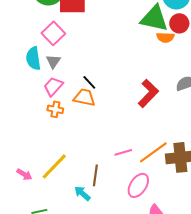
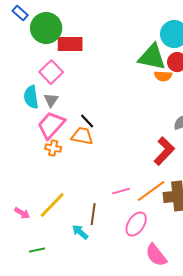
pink trapezoid: (53, 86) -> (51, 125), size x1.4
red L-shape: (148, 93) -> (164, 151), moved

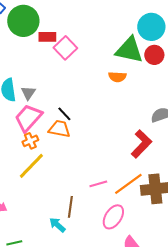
red rectangle: (70, 44) -> (47, 37), size x0.7
pink square: (51, 72) -> (65, 48), moved
orange semicircle: (163, 76) -> (117, 77), moved
orange cross: (53, 148) -> (30, 141), turned -35
yellow line: (52, 205) -> (31, 166), moved

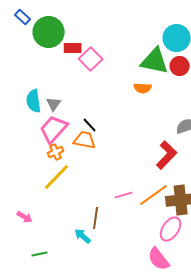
pink ellipse: (113, 217) -> (171, 229), moved

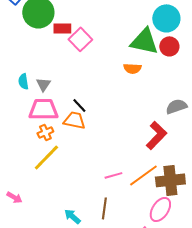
cyan semicircle: (34, 101) -> (23, 81), size x0.7
pink trapezoid: (54, 129) -> (43, 109), turned 48
brown line: (96, 218) -> (104, 208), moved

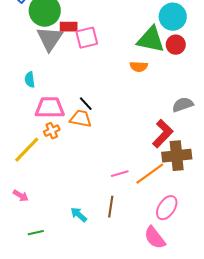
pink square: (80, 39) -> (87, 38), turned 30
gray triangle: (43, 84) -> (50, 39), moved, size x1.8
yellow line: (46, 157) -> (27, 150), moved
brown cross: (170, 180) -> (177, 156), moved

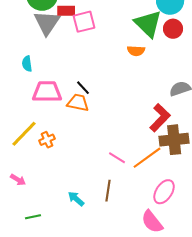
green triangle: (151, 40) -> (148, 24), turned 32
orange cross: (52, 131) -> (47, 140), moved
pink line: (120, 174) -> (117, 158), turned 48

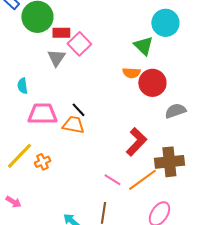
pink square: (84, 22) -> (79, 44), turned -30
gray triangle: (47, 23) -> (56, 58), moved, size x0.7
green triangle: (148, 24) -> (143, 46), size x0.7
red circle: (173, 29) -> (152, 83), moved, size x1.4
red L-shape: (160, 118) -> (136, 142), moved

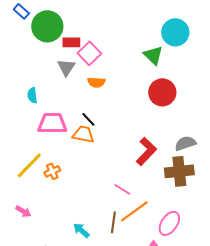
orange semicircle: (131, 73) -> (96, 82), moved
gray semicircle: (175, 111) -> (185, 143), moved
orange line: (142, 180) -> (134, 211), moved

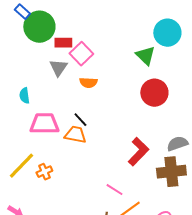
blue rectangle: (21, 11) -> (22, 12), moved

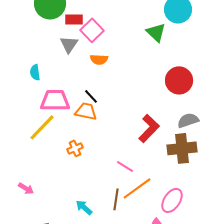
red circle: (154, 93) -> (179, 80), moved
yellow line: (21, 166) -> (42, 127), moved
orange cross: (44, 172) -> (75, 148), moved

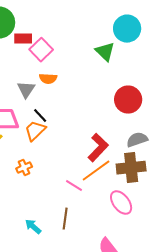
gray triangle: (69, 44) -> (26, 90), moved
orange trapezoid: (86, 111) -> (35, 131), turned -55
orange line: (137, 188) -> (96, 171), moved
pink ellipse: (172, 200) -> (121, 203), moved, turned -70

